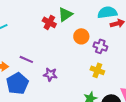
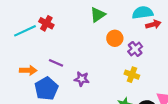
red cross: (49, 22) -> (46, 23), moved
purple cross: (100, 46) -> (135, 49), turned 32

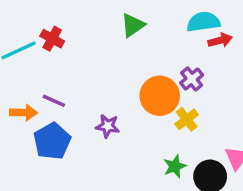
orange circle: (115, 38) -> (160, 96), moved, size x1.5
purple line: (56, 63) -> (54, 101), moved
yellow cross: (132, 75) -> (187, 119), turned 32

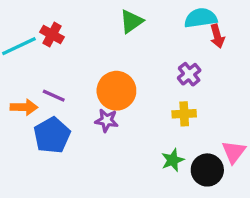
red arrow: (220, 40) -> (217, 36), turned 90
orange circle: (160, 96) -> (116, 91), moved
yellow cross: (187, 119) -> (184, 114), turned 35

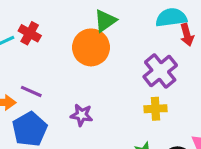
purple cross: (189, 74) -> (160, 71), size x1.5
orange circle: (116, 91) -> (91, 47), moved

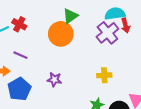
purple cross: (160, 71) -> (107, 33), moved
purple line: (31, 91) -> (20, 55), moved

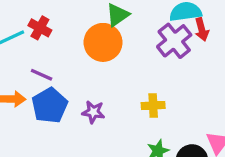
yellow cross: (104, 75) -> (153, 105), moved
blue pentagon: (19, 89) -> (50, 105), moved

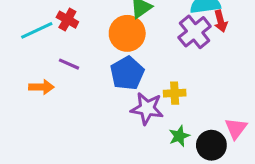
blue pentagon: (50, 105) -> (127, 73), moved
purple star: (93, 112) -> (147, 108), moved, size x1.5

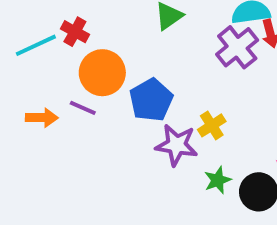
orange circle: (127, 33) -> (102, 73), moved
purple line: (69, 64) -> (83, 108), moved
yellow cross: (175, 93) -> (212, 125), turned -30

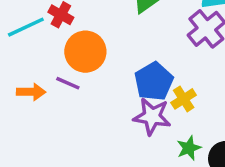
blue pentagon: (151, 100) -> (154, 81), moved

